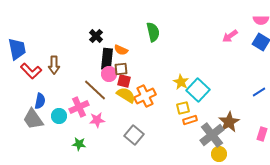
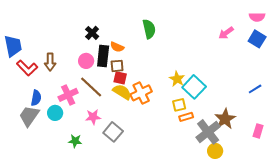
pink circle: (109, 74) -> (86, 61), moved
pink cross: (79, 107) -> (68, 95), moved
gray trapezoid: (33, 119) -> (29, 116), turned 70
gray square: (134, 135) -> (113, 132), moved

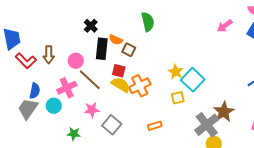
pink circle: (86, 61) -> (76, 61), moved
brown square: (117, 66) -> (129, 50), moved, turned 32
orange rectangle: (186, 117) -> (155, 126), moved

